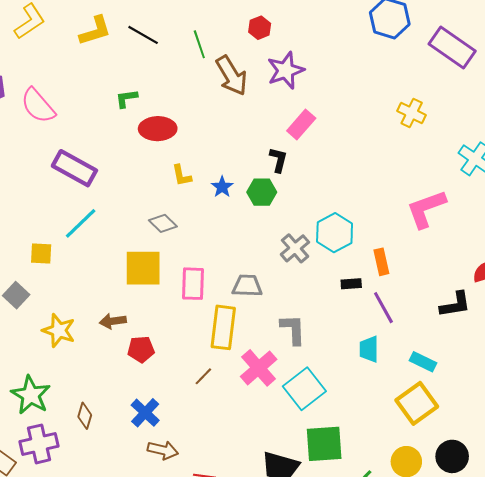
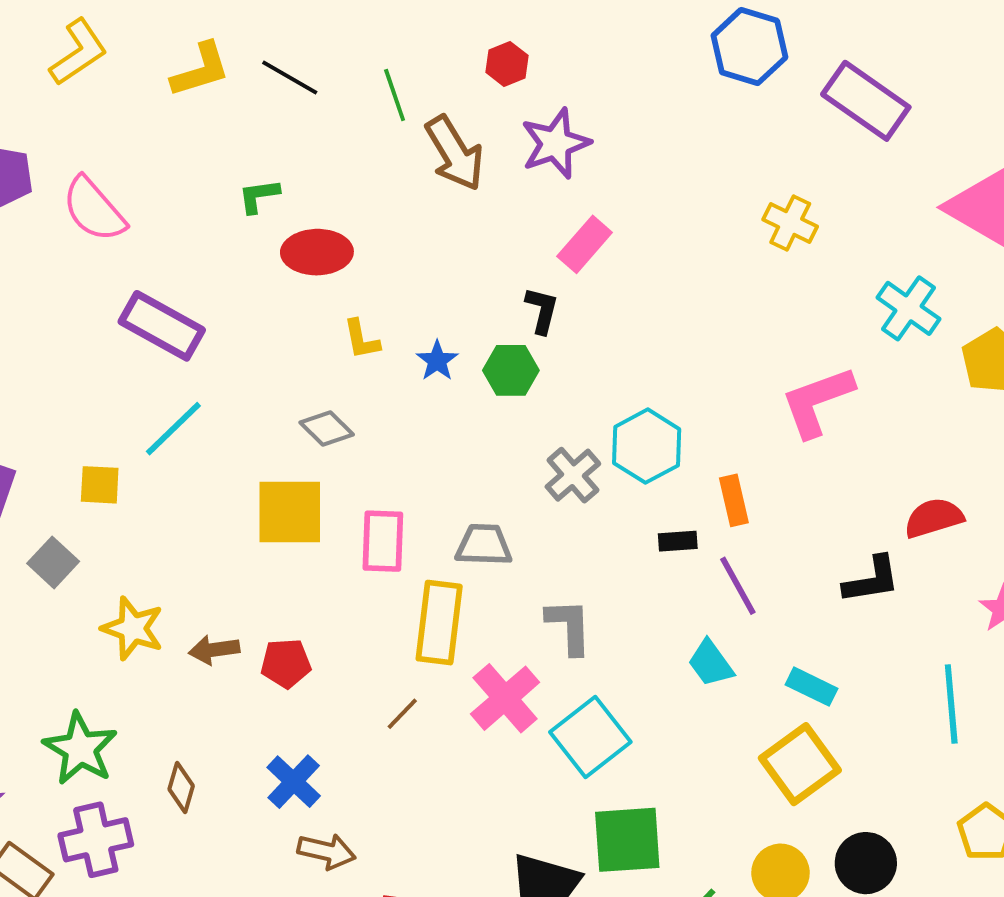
brown arrow: (113, 321) -> (214, 650), moved
cyan trapezoid: (369, 349) -> (711, 663), turned -36

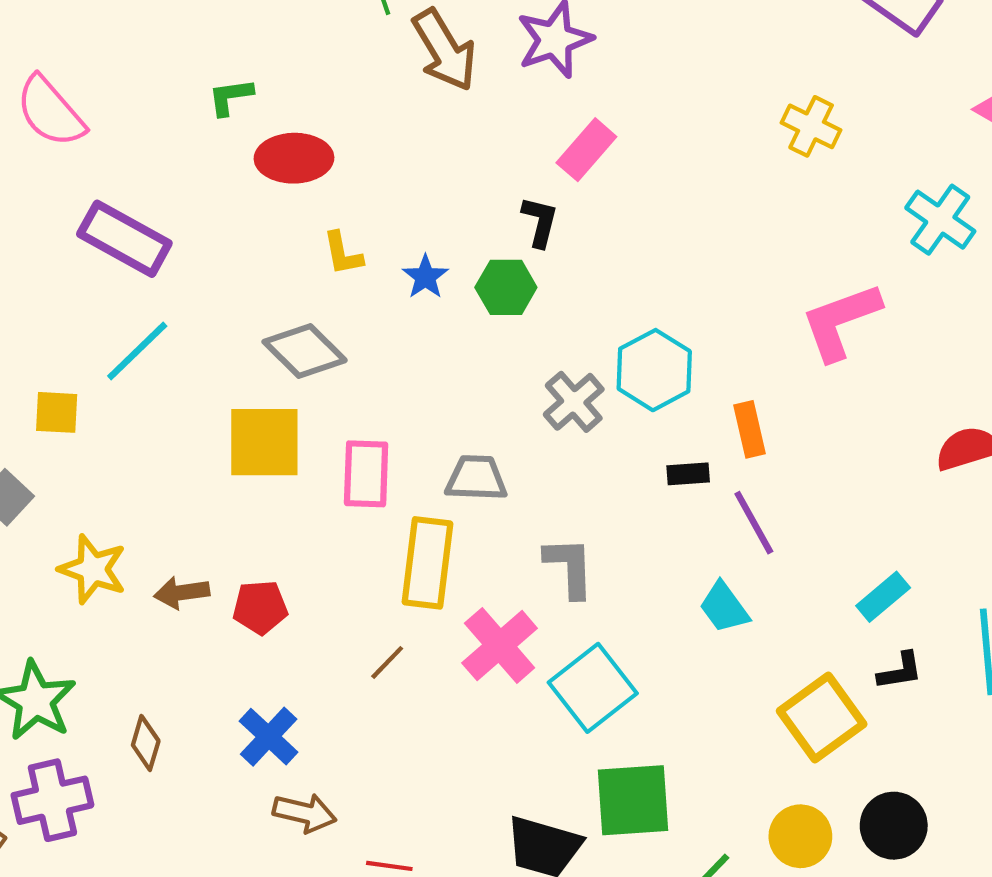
gray diamond: (327, 429) -> (305, 351), size x1.4
black L-shape: (872, 580) -> (900, 671), moved, size x0.7
cyan rectangle: (812, 687) -> (883, 597), moved, turned -66

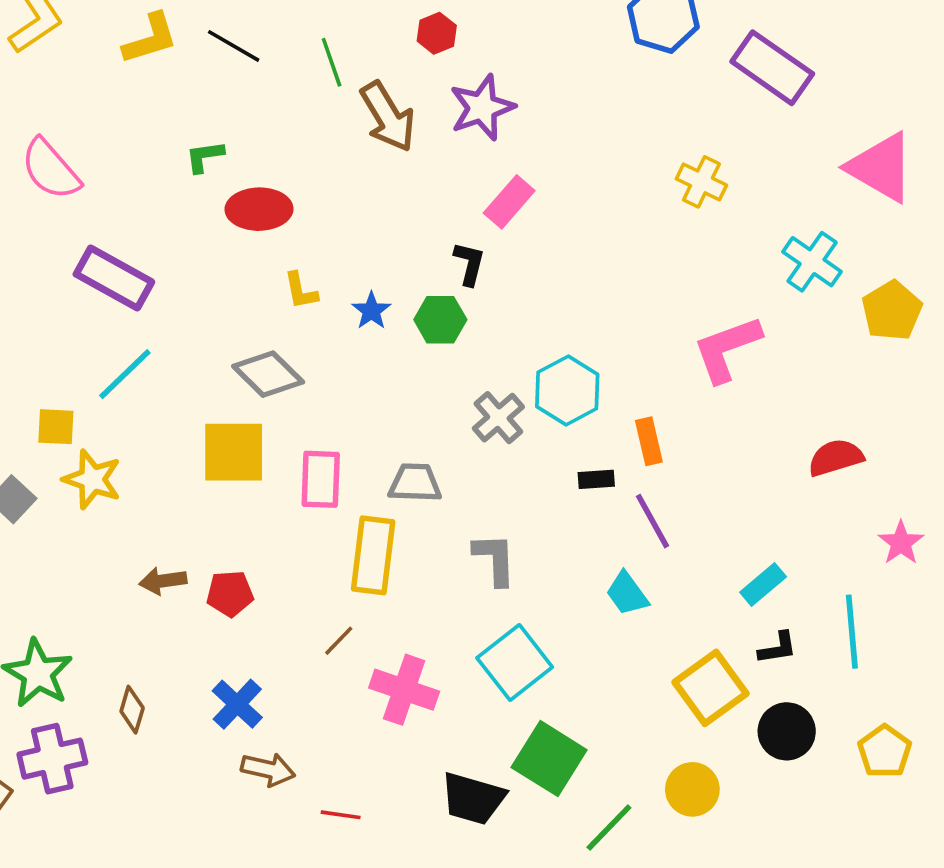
yellow star: (93, 569) -> (92, 479), moved
pink cross: (500, 646) -> (404, 690), moved, turned -30
green square: (633, 800) -> (549, 759), turned 36
black circle: (894, 826) -> (787, 731), moved

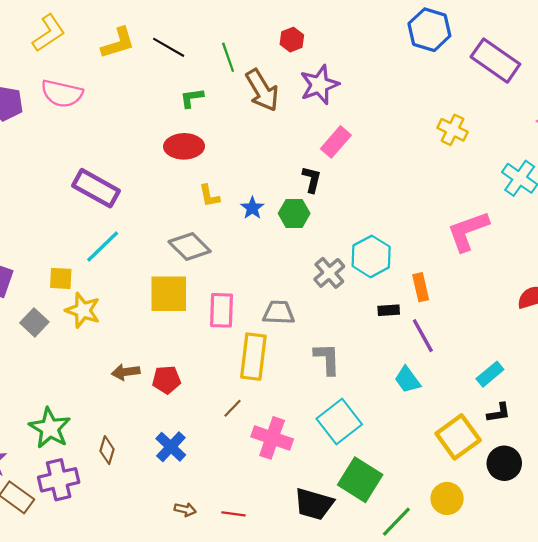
green L-shape: (205, 157) -> (192, 98), moved
pink semicircle: (50, 169) -> (62, 94), moved, turned -36
brown arrow: (268, 769) -> (185, 509), moved, size x0.7

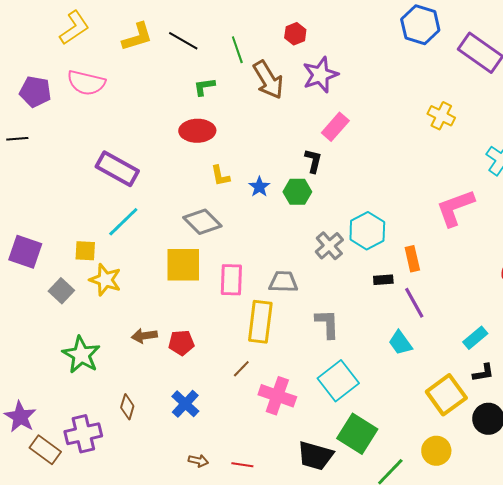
green star: (50, 428) -> (81, 355), moved

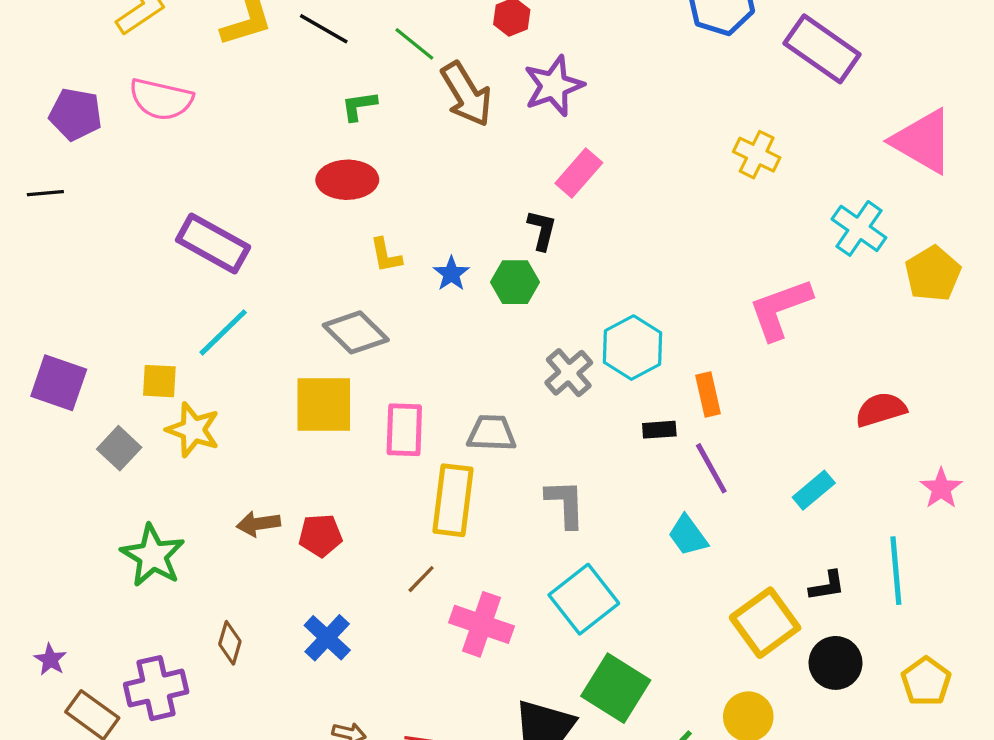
green line: (237, 50) -> (414, 44), turned -32
cyan rectangle: (475, 338) -> (814, 490), moved
purple star: (20, 417) -> (50, 660), size x0.6

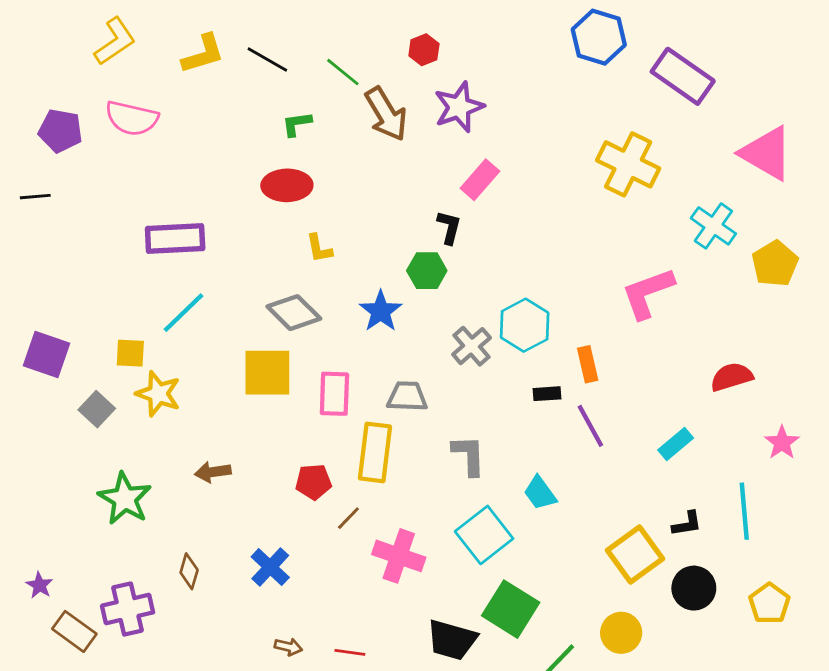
yellow cross: (757, 155) -> (628, 164), size x1.6
purple rectangle: (213, 244) -> (175, 238), turned -32
blue star: (451, 274) -> (381, 311), moved, size x1.4
red pentagon: (320, 535) -> (314, 482), moved
cyan trapezoid: (688, 535) -> (540, 493), moved

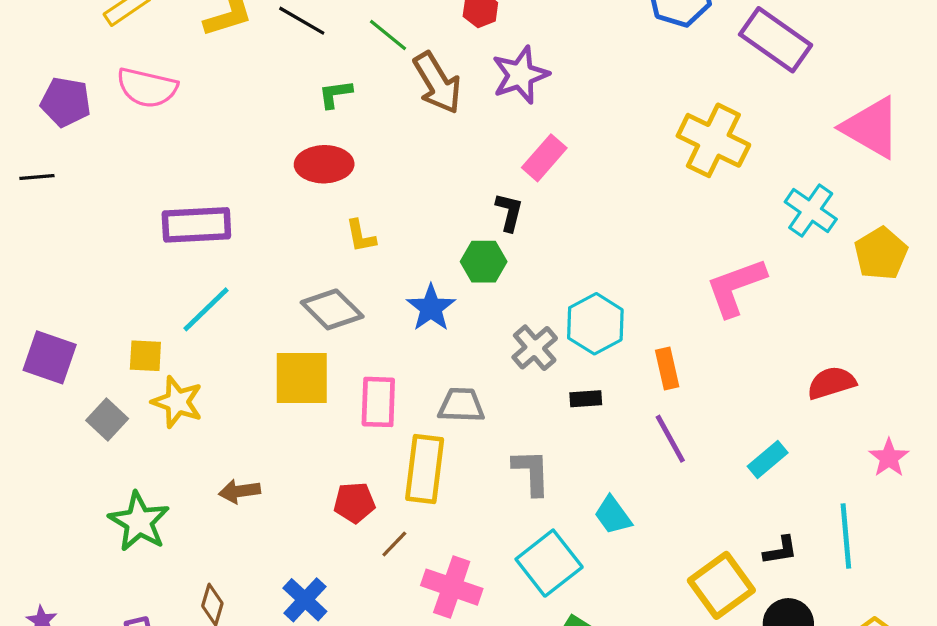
black rectangle: (547, 394) -> (586, 399), moved

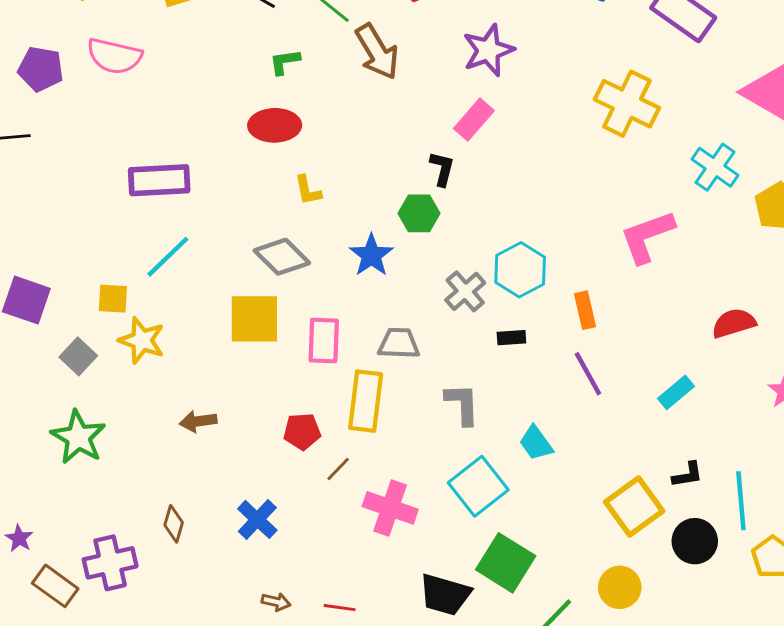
purple star: (520, 75) -> (488, 50), moved
green star: (139, 522) -> (78, 437), moved
cyan line: (846, 536) -> (741, 501), moved

